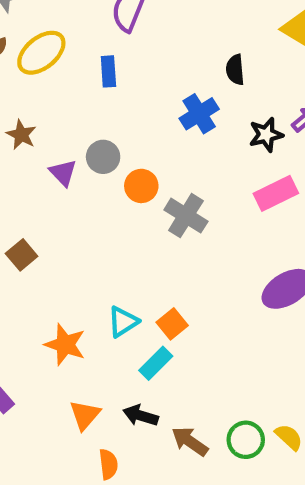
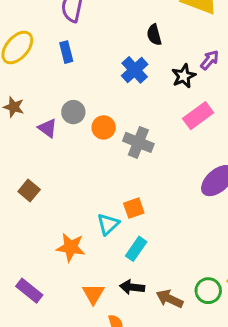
orange square: (172, 324) -> (134, 208), moved, turned 30

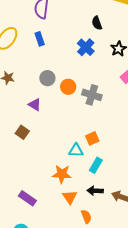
purple triangle: (48, 128) -> (35, 105), moved
cyan triangle: (108, 224) -> (76, 150), turned 49
orange star: (71, 247) -> (62, 174), moved

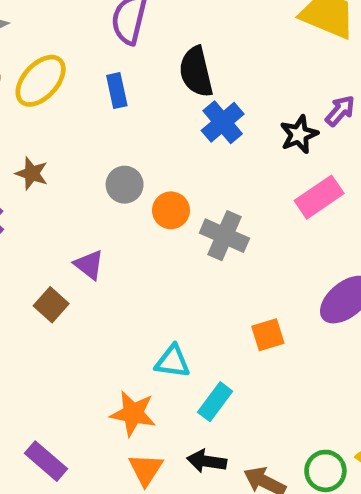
black semicircle: (97, 23) -> (196, 72), moved, size x1.5
purple triangle: (35, 105) -> (89, 265), moved
orange square: (92, 138) -> (268, 335), moved

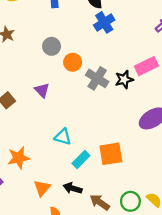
black star: (299, 134) -> (124, 80), moved
purple triangle: (89, 265) -> (42, 90), moved
orange square: (268, 335) -> (111, 154), moved, size x1.5
orange star: (133, 413) -> (19, 158), moved, turned -30

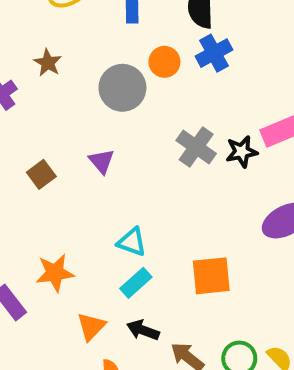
gray circle: (52, 46) -> (122, 88), size x1.5
orange circle: (73, 62) -> (164, 62), moved
cyan rectangle: (81, 160) -> (136, 283), moved

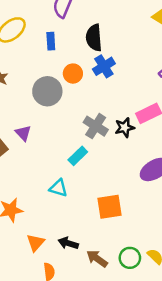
purple triangle: (102, 161) -> (23, 133), moved
cyan rectangle: (136, 283) -> (78, 156), moved

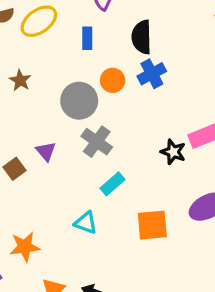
gray cross: (96, 126) -> (97, 142), moved
black star: (125, 128) -> (173, 152), turned 30
orange square: (109, 207) -> (152, 225), moved

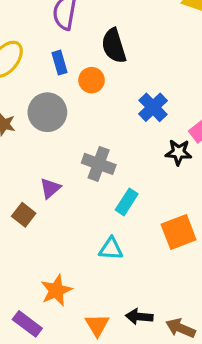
blue cross: (152, 74) -> (153, 107), moved
orange circle: (113, 80) -> (92, 80), moved
gray circle: (79, 101) -> (47, 112), moved
purple triangle: (46, 151) -> (50, 188), turned 45

